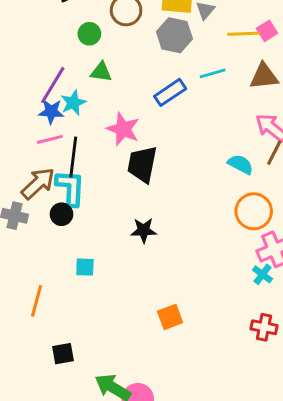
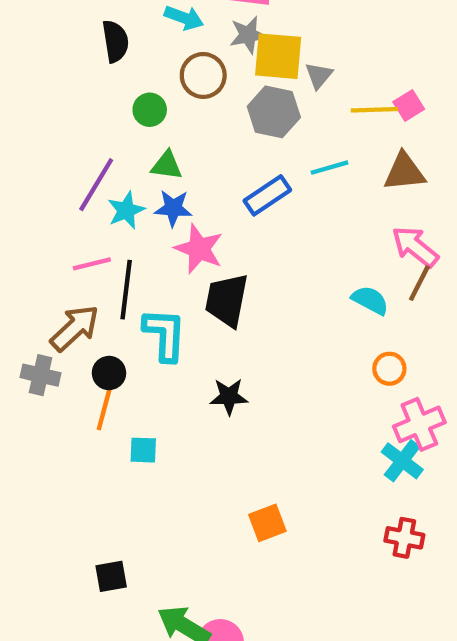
blue star: (51, 112) -> (173, 208), moved
cyan L-shape: (70, 188) -> (165, 334), moved
orange circle: (254, 211) -> (389, 369), size x0.6
cyan cross: (263, 274) -> (402, 461), size x1.4
orange line: (37, 301) -> (105, 407), moved

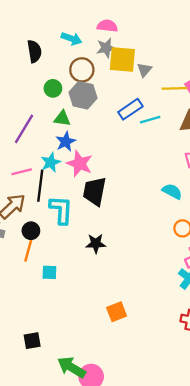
gray hexagon: (274, 112) -> (83, 95), moved
blue rectangle: (267, 195) -> (130, 109), moved
blue star: (173, 208) -> (66, 142), turned -30
cyan star: (126, 210) -> (51, 162), moved

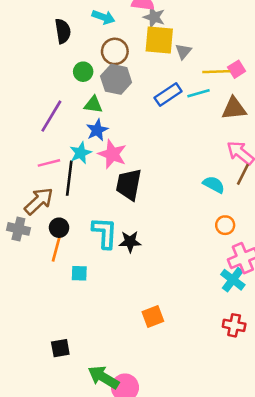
gray star: (106, 48) -> (154, 17), moved, turned 30
cyan line: (150, 120) -> (199, 93), moved
cyan L-shape: (61, 210) -> (105, 233), moved

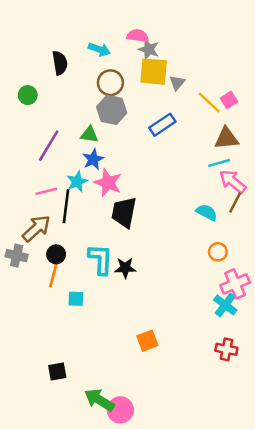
green circle: (83, 72) -> (28, 95), moved
yellow line: (216, 72) -> (209, 102), turned 45
cyan line: (199, 93) -> (219, 163), moved

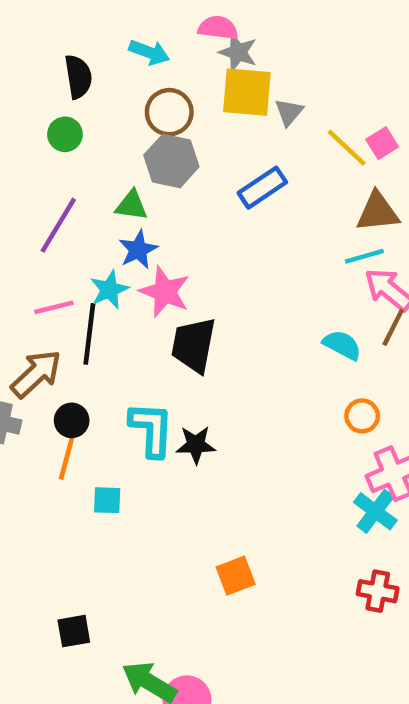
green circle: (28, 95) -> (65, 134), moved

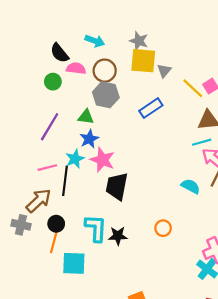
pink semicircle: (218, 28) -> (76, 68), moved
black semicircle: (78, 77) -> (59, 53), turned 150
orange circle: (362, 416) -> (163, 228), moved
cyan square: (107, 500) -> (74, 263), size x1.6

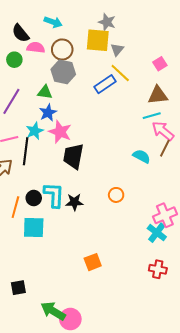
gray star: (139, 41) -> (107, 22), moved
yellow line: (193, 88) -> (120, 73), moved
black circle: (56, 224) -> (34, 198), moved

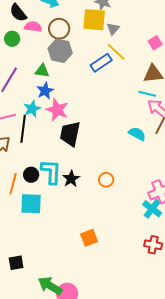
cyan line: (152, 116) -> (147, 94), turned 30
orange circle: (116, 195) -> (106, 180), moved
black star: (74, 202) -> (71, 179), turned -30

